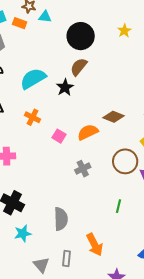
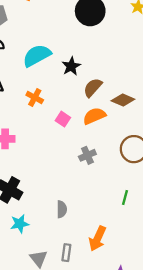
brown semicircle: (79, 67) -> (93, 88), moved
gray semicircle: (61, 219) -> (62, 209), size x0.7
orange arrow: (95, 245) -> (97, 239), turned 50

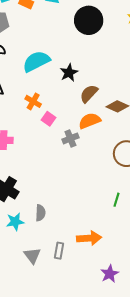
pink square: (63, 119) -> (49, 119), moved
gray cross: (87, 155) -> (70, 138), moved
gray semicircle: (62, 209) -> (40, 213), moved
orange arrow: (97, 239) -> (89, 238), turned -120

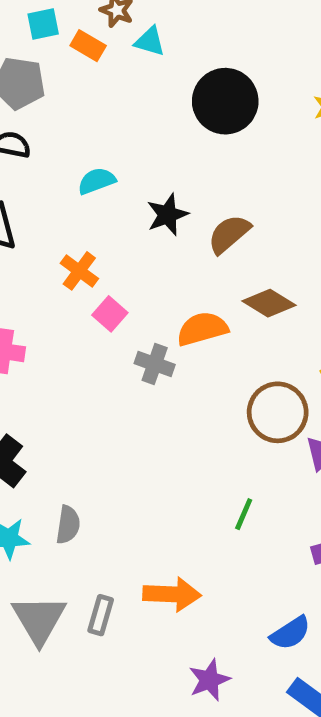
cyan semicircle: (36, 61) -> (97, 181), size x0.6
brown semicircle: (89, 94) -> (229, 234), moved
gray cross: (70, 138) -> (155, 364), turned 35
gray triangle: (32, 256) -> (39, 619), size x1.4

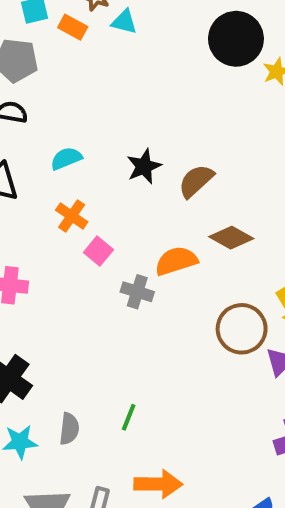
black circle: (225, 101) -> (236, 39), moved
cyan semicircle: (97, 181) -> (66, 158), moved
green line: (244, 514) -> (129, 417), moved

